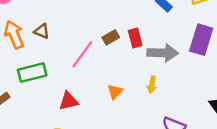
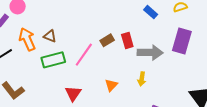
green rectangle: (32, 73) -> (53, 60), moved
red triangle: (69, 101) -> (73, 93), turned -42

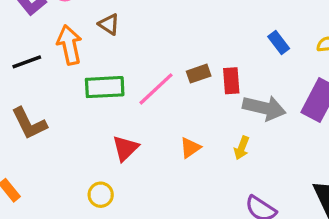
brown triangle: (50, 36) -> (109, 24), moved

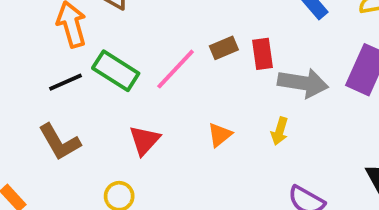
black line: (27, 62) -> (65, 82), moved
green rectangle: (105, 87) -> (116, 71), turned 39
brown L-shape: (29, 123) -> (59, 142), moved

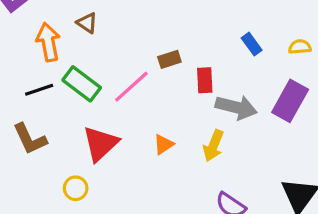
brown rectangle: (224, 48) -> (169, 59), moved
yellow arrow: (280, 131) -> (213, 146), size x1.4
red triangle: (144, 140) -> (101, 144), size x1.4

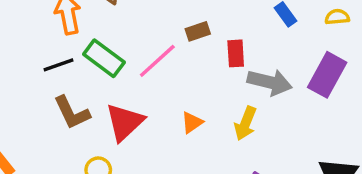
brown L-shape: (30, 139) -> (72, 113), moved

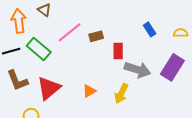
pink line: (157, 61) -> (69, 32), moved

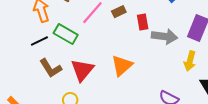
orange triangle: (89, 91) -> (122, 66), size x1.6
yellow arrow: (121, 93) -> (190, 61), moved

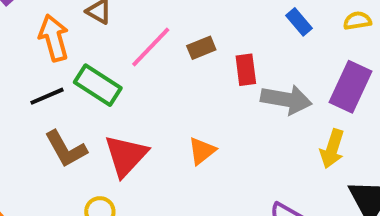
orange triangle: (122, 66) -> (202, 151), size x0.7

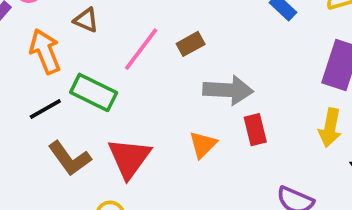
red rectangle: (246, 70) -> (255, 130), moved
gray arrow: (286, 99) -> (228, 90), moved

